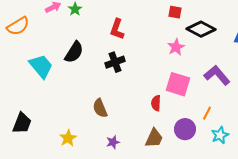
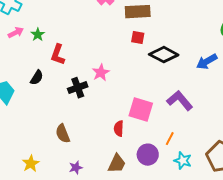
red L-shape: (117, 29) -> (58, 55), moved
pink star: (176, 47) -> (101, 73), moved
black semicircle: (74, 52) -> (37, 78), size x0.7
cyan star: (220, 135) -> (183, 161), turned -30

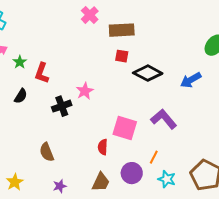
green star: (38, 35) -> (20, 62), moved

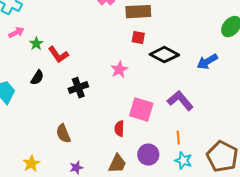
red L-shape: (42, 73) -> (58, 55), turned -55
pink star: (85, 91) -> (119, 70), moved
orange line: (154, 157) -> (178, 138), moved, turned -32

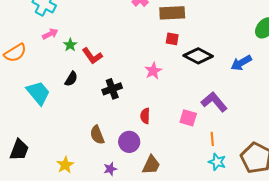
pink square: (141, 110) -> (188, 118), moved, size x0.7
red semicircle: (119, 129) -> (145, 116), moved
purple circle: (148, 155) -> (129, 142), moved

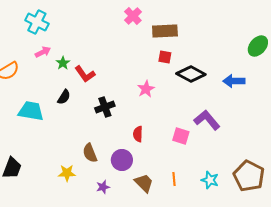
blue arrow: (241, 63) -> (234, 81), turned 30
cyan trapezoid: (38, 93) -> (31, 111), turned -40
orange line: (212, 139) -> (174, 179), moved
yellow star: (65, 165) -> (67, 173), moved, turned 30
brown trapezoid: (151, 165) -> (144, 183), turned -70

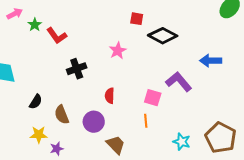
blue arrow: (234, 81) -> (211, 61), moved
black semicircle: (64, 97) -> (36, 102), moved
orange line: (174, 179) -> (146, 121), moved
purple star: (103, 187) -> (57, 149), moved

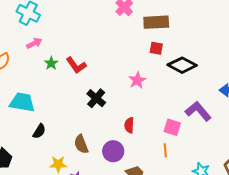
green star: (35, 25) -> (51, 63), moved
black cross: (77, 69) -> (96, 98), turned -30
black semicircle: (36, 102) -> (39, 131), moved

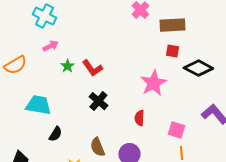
pink star: (137, 80) -> (153, 83), size x1.5
black cross: (96, 98) -> (98, 101), moved
red semicircle: (129, 125) -> (139, 118), moved
pink square: (172, 127) -> (176, 130), moved

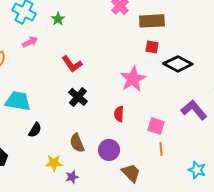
green star: (67, 66) -> (58, 19), moved

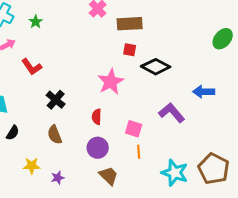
red L-shape: (72, 64) -> (32, 67), moved
brown semicircle: (77, 143) -> (55, 135), moved
purple circle: (109, 150) -> (98, 148), moved
cyan star: (197, 170) -> (175, 173), size x1.5
purple star: (72, 177) -> (58, 178), moved

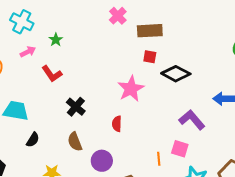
green star: (36, 22) -> (56, 40), moved
pink square: (134, 129) -> (180, 149), moved
purple circle: (98, 148) -> (102, 161), moved

